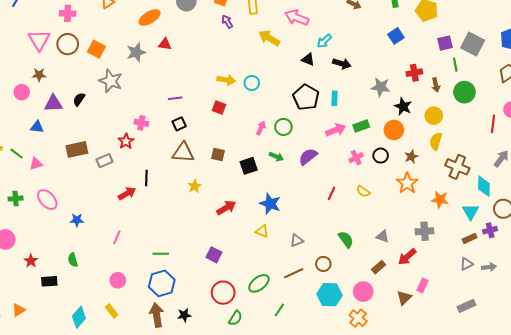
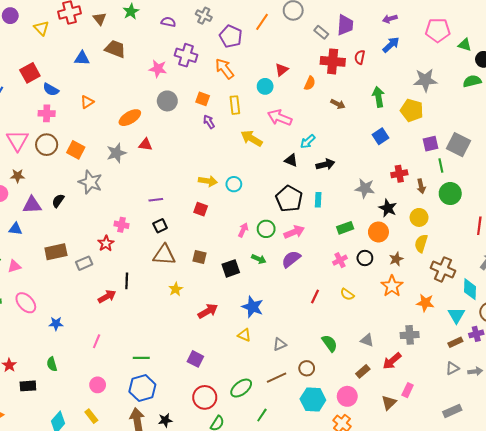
black arrow: (342, 64) -> (325, 164), turned -30
pink arrow: (336, 130) -> (294, 232), moved

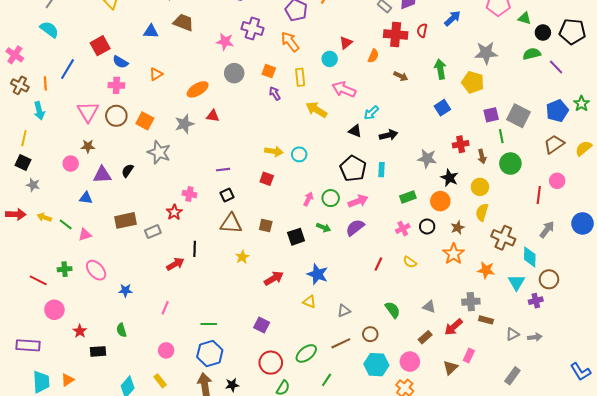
brown rectangle: (455, 342) -> (486, 320), moved, turned 40
gray rectangle: (452, 411) -> (512, 376), turned -30

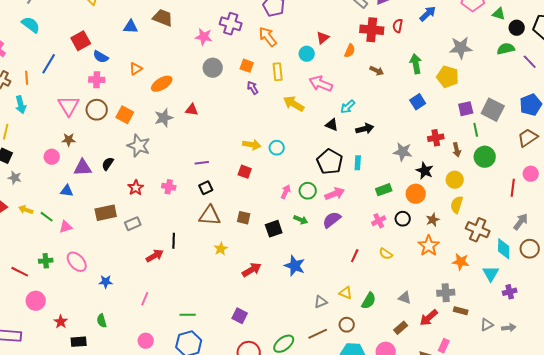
orange ellipse: (198, 89) -> (162, 84), moved
red star: (174, 212) -> (136, 188), moved
brown circle: (549, 279) -> (530, 249), moved
yellow triangle: (309, 302) -> (346, 293), moved
green semicircle: (393, 310) -> (369, 301), turned 66

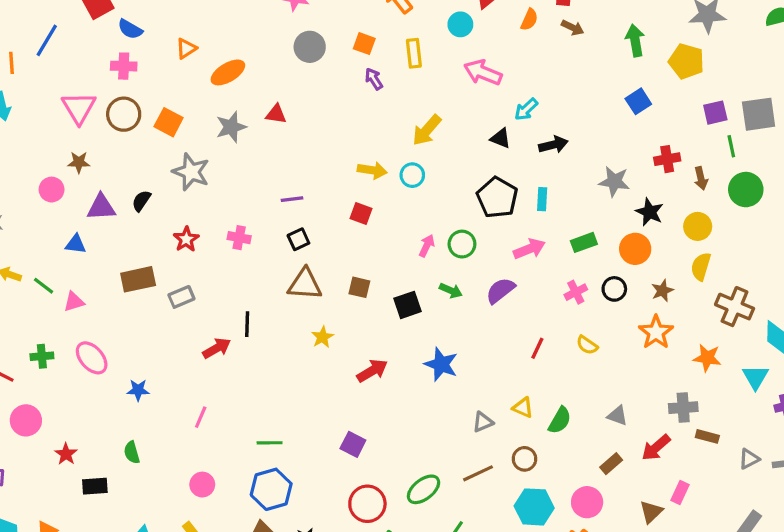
brown arrow: (377, 71) -> (573, 28), moved
yellow arrow: (294, 104) -> (427, 130), moved, turned -80
gray square: (493, 110) -> (759, 114), turned -35
pink arrow: (335, 194) -> (529, 249), moved

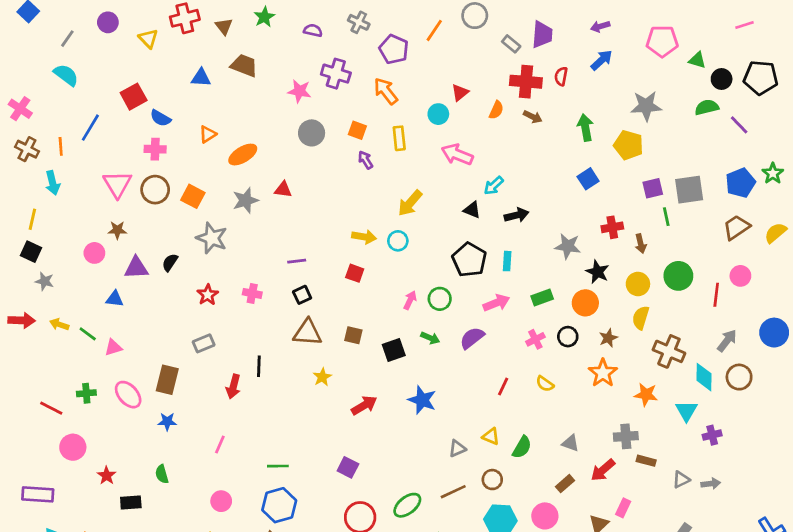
green circle: (746, 190) -> (678, 276), moved
brown rectangle: (138, 279) -> (167, 380), moved, turned -64
red arrow: (217, 348) -> (233, 386), turned 135

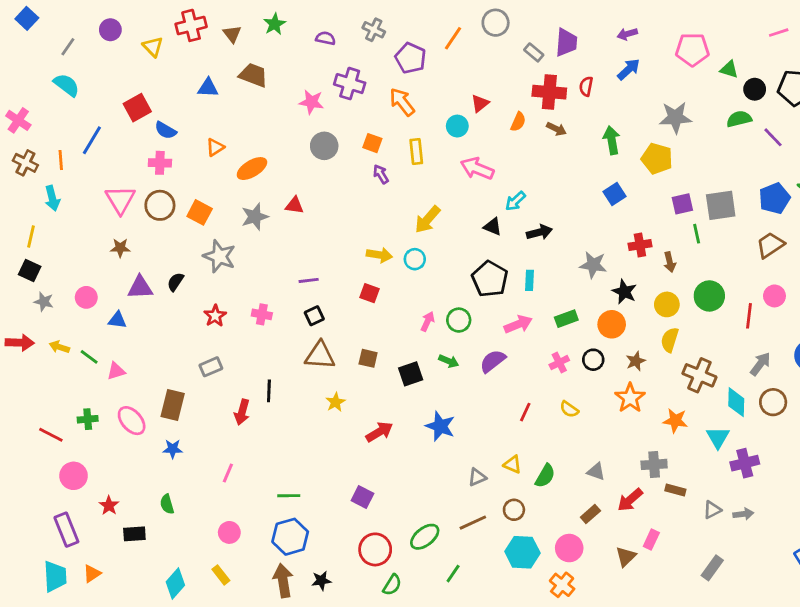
pink circle: (94, 253) -> (86, 297), moved
purple cross: (712, 435) -> (745, 463), size x1.4
purple rectangle: (38, 494) -> (66, 530), moved, turned 64

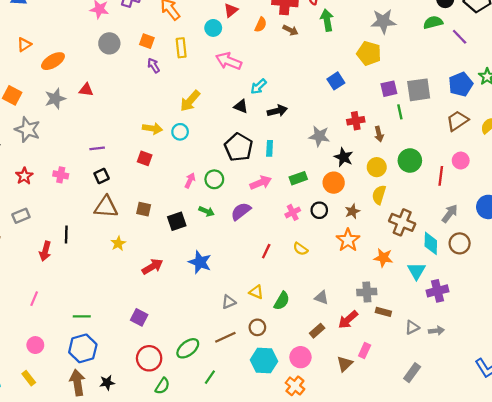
green arrow: (612, 140) -> (327, 20), moved

